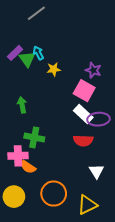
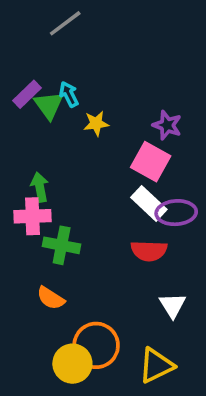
pink cross: (18, 156) -> (32, 216), moved
yellow circle: (14, 197) -> (72, 364), moved

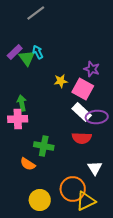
yellow star: (96, 123) -> (61, 81), moved
green cross: (62, 245) -> (44, 146), moved
orange circle: (96, 345) -> (73, 189), moved

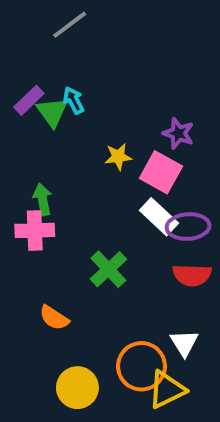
red semicircle: (82, 138) -> (192, 275), moved
green cross: (44, 146) -> (108, 269), moved, turned 36
white triangle: (95, 168) -> (184, 343), moved

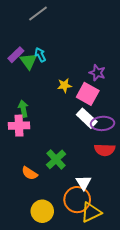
green cross: (108, 269) -> (56, 159), moved
white triangle: (184, 343) -> (83, 183), moved

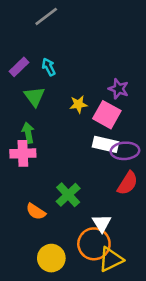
green triangle: (29, 61) -> (35, 97), moved
white rectangle: (87, 118) -> (106, 144), turned -30
red semicircle: (105, 150) -> (128, 183), turned -60

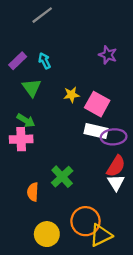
purple star: (118, 89) -> (108, 55), moved
green arrow: (28, 133) -> (26, 120), turned 132
orange semicircle: (36, 212) -> (33, 192), turned 60
white triangle: (102, 223) -> (116, 183), moved

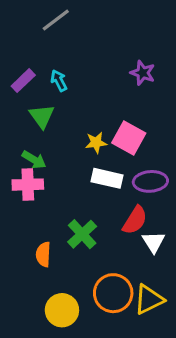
yellow star: (71, 95) -> (96, 143), moved
white rectangle: (96, 131) -> (107, 178), moved
red semicircle: (116, 166) -> (135, 220), moved
yellow triangle: (101, 235) -> (149, 299), moved

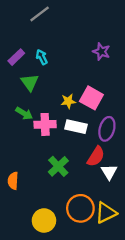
purple ellipse: (150, 181) -> (107, 129), turned -70
pink cross: (28, 185) -> (45, 124), moved
orange semicircle: (43, 254) -> (13, 181), moved

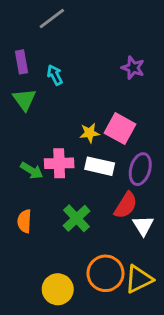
purple rectangle: (16, 57) -> (22, 62), moved, turned -56
green triangle: (30, 82) -> (24, 100), moved
green arrow: (24, 113) -> (32, 171), moved
orange semicircle: (13, 181) -> (24, 221), moved

